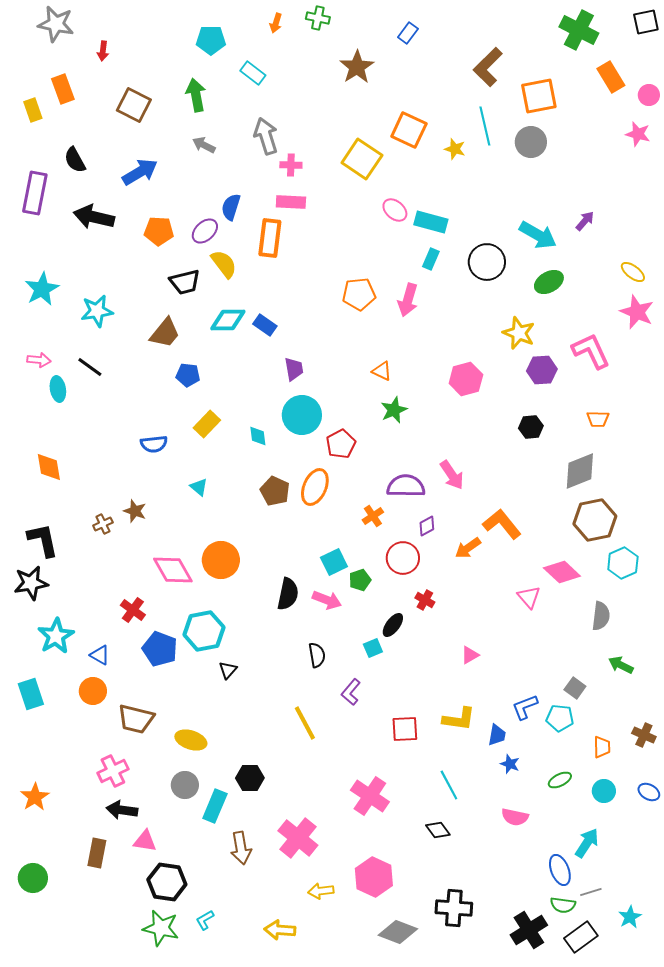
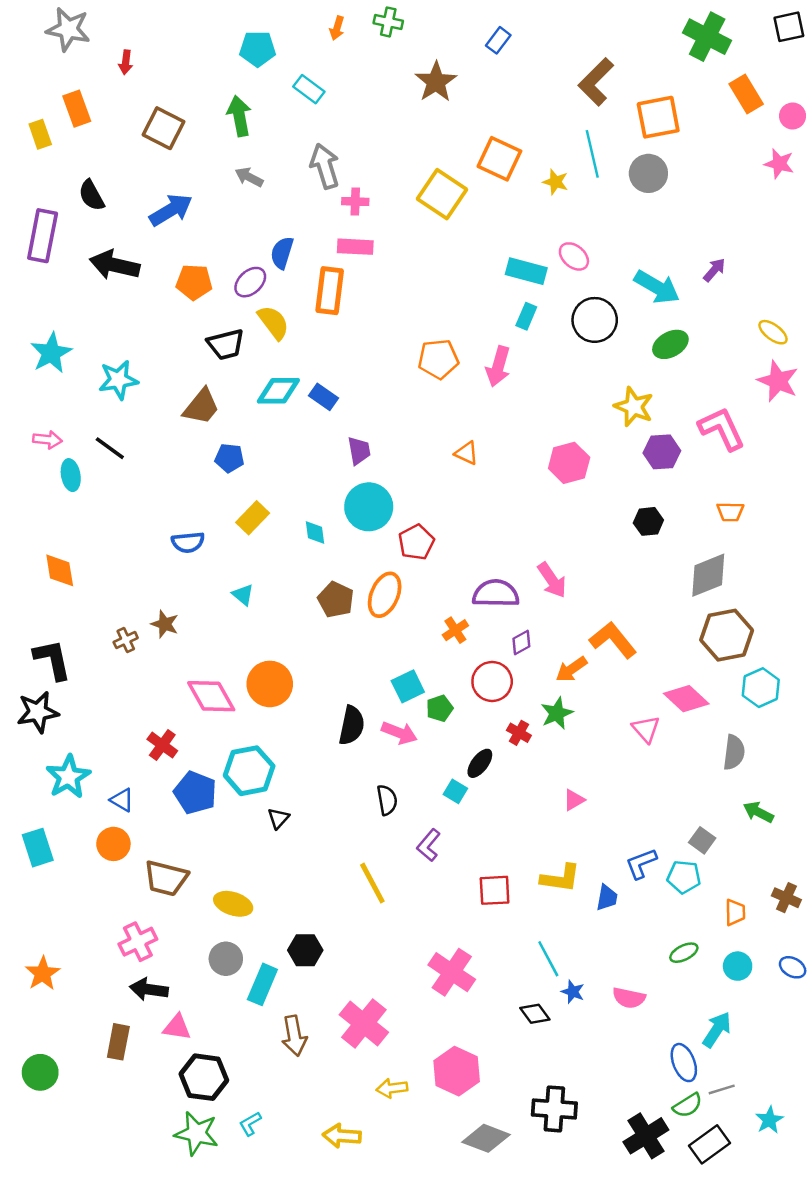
pink ellipse: (395, 210) -> (574, 256), moved
green star: (394, 410) -> (557, 713), moved
cyan square: (373, 648) -> (455, 791), turned -36
blue star: (510, 764) -> (573, 992), moved
green semicircle: (563, 905) -> (688, 1105), turned -40

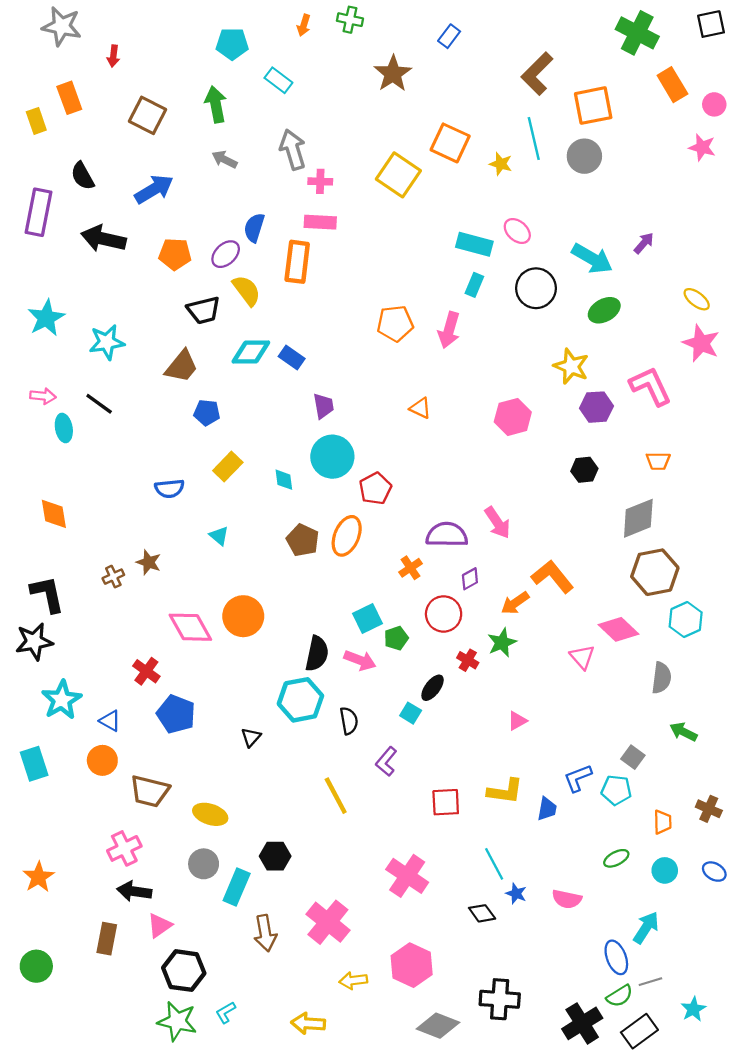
cyan hexagon: (249, 771) -> (300, 700), moved
pink triangle: (177, 1027) -> (160, 925), turned -44

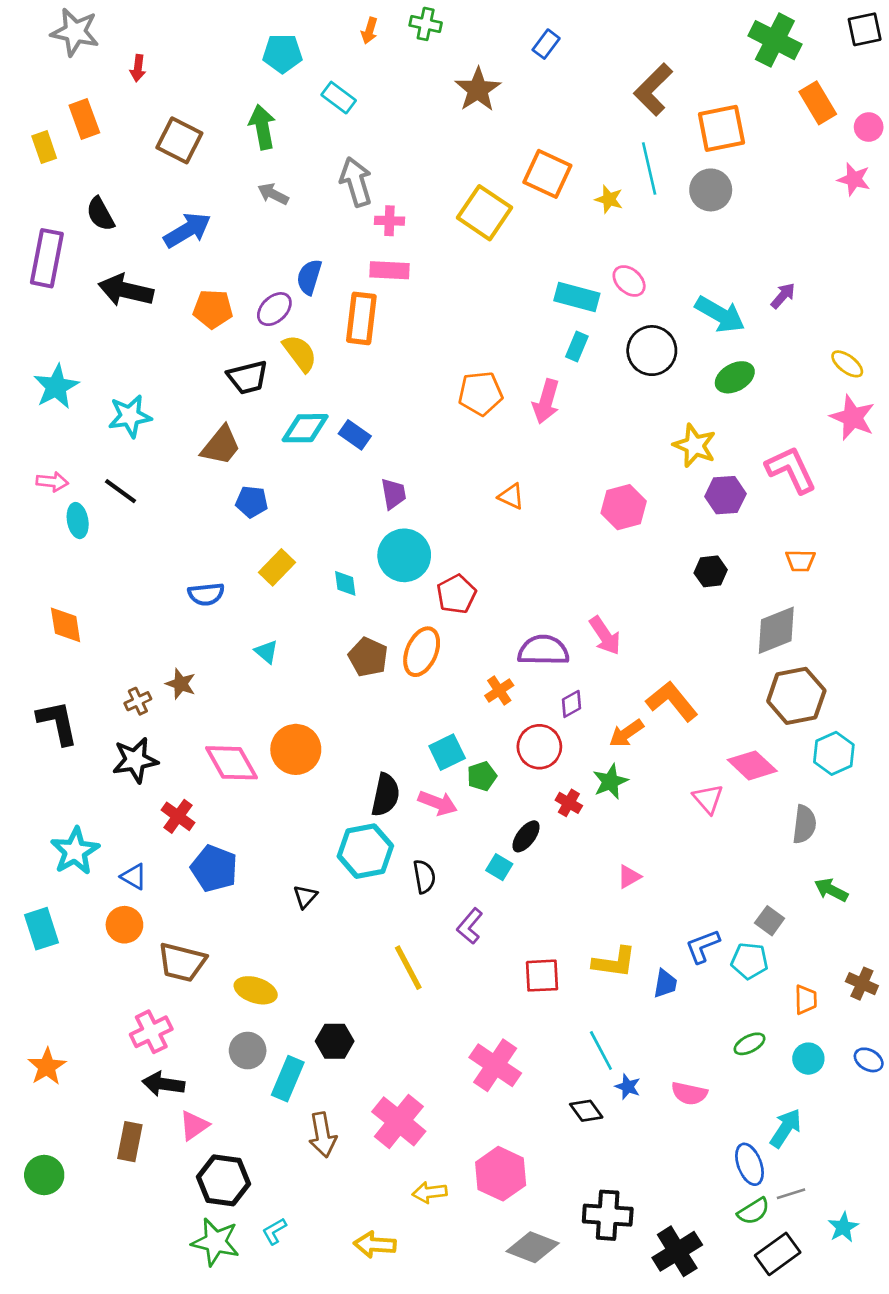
black star: (34, 642) -> (135, 760), moved
black cross: (582, 1023) -> (677, 1251), moved

